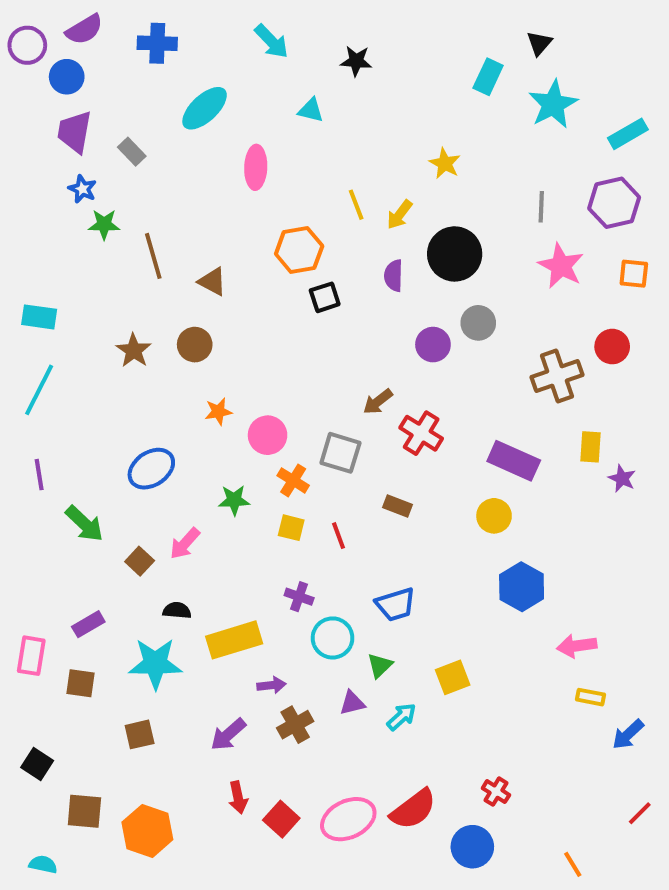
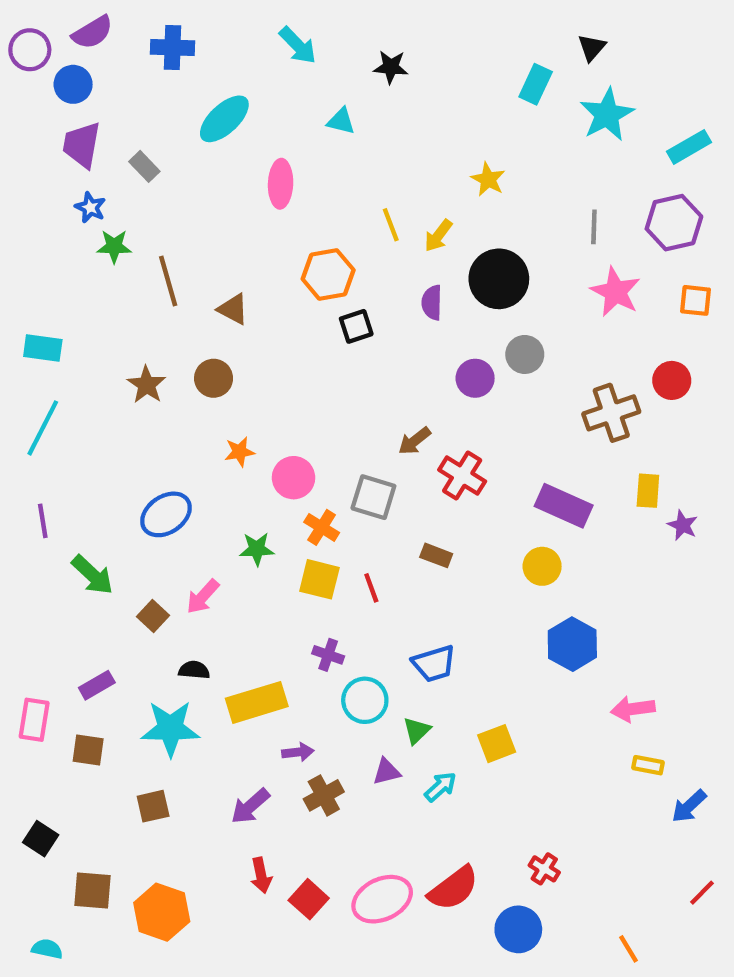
yellow square: (291, 528) -> (319, 579), size x1.4

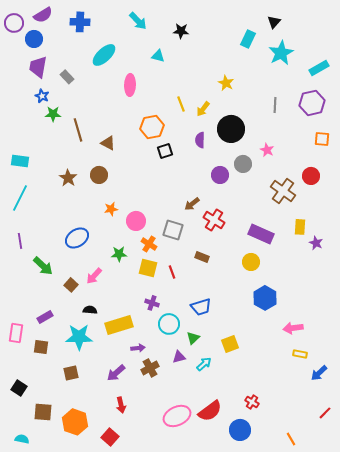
pink star: (616, 292) -> (267, 150), moved, size x0.6
brown cross: (611, 413) -> (283, 191), turned -35
red square: (309, 899) -> (110, 437), moved

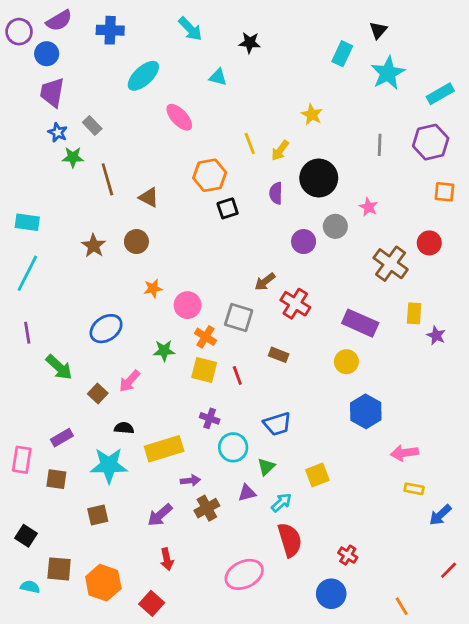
gray rectangle: (67, 77) -> (92, 126), moved
pink ellipse: (130, 85) -> (179, 117), turned -45
red semicircle: (210, 411) -> (290, 540), moved, turned -70
cyan semicircle: (22, 439) -> (30, 587), moved

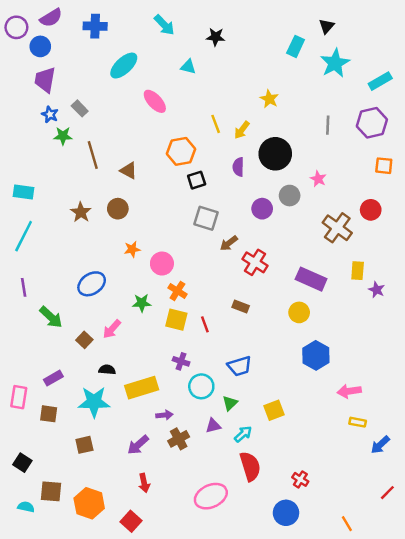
gray square: (239, 318) -> (206, 218), moved

